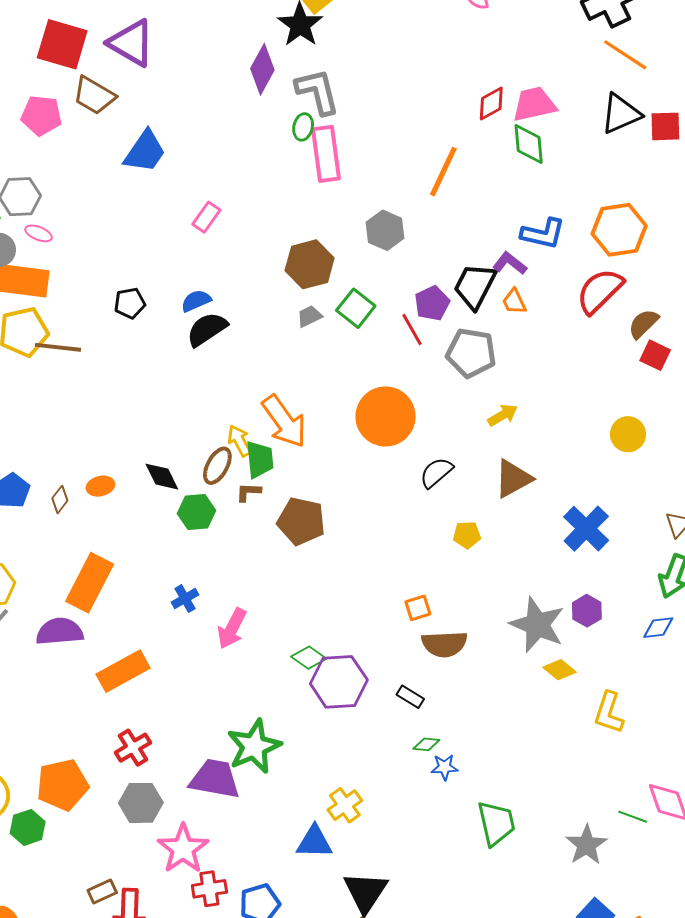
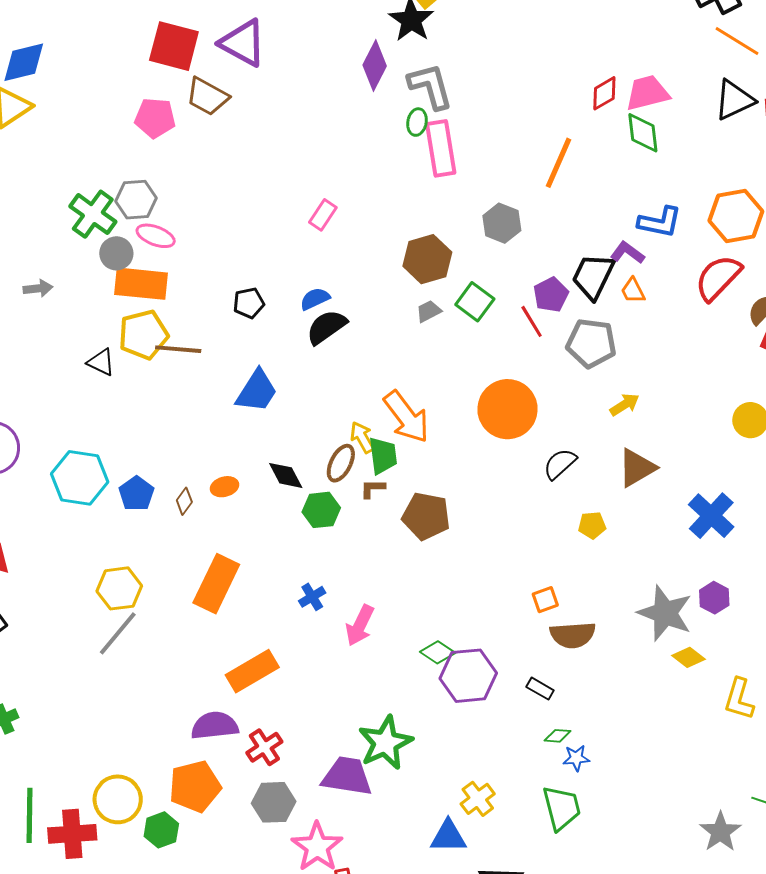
blue trapezoid: (145, 152) -> (257, 391), moved
pink ellipse: (39, 233) -> (156, 236), size x1.4
purple semicircle: (60, 632) -> (215, 726), moved
green trapezoid: (496, 823) -> (562, 808), moved

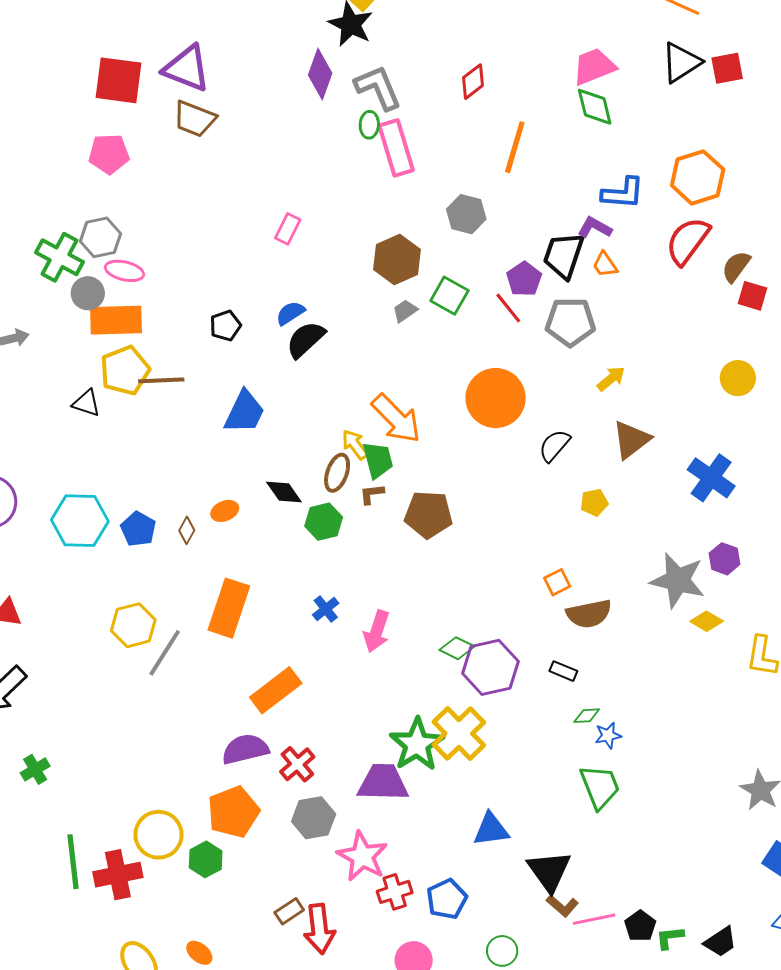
red diamond: (604, 93) -> (473, 82), moved
brown trapezoid: (207, 96) -> (194, 119), moved
gray line: (118, 633) -> (165, 653), moved
yellow cross: (478, 799) -> (459, 734), moved, size x1.6

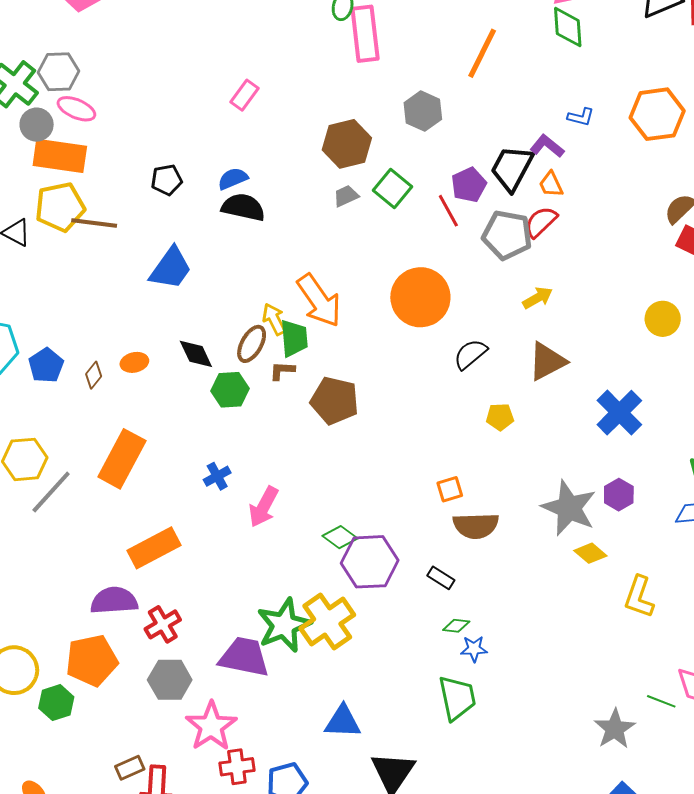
blue L-shape: (623, 193) -> (581, 117), size x0.6
red semicircle: (688, 241) -> (541, 222), moved, size x0.7
black semicircle: (306, 340) -> (243, 207), turned 45

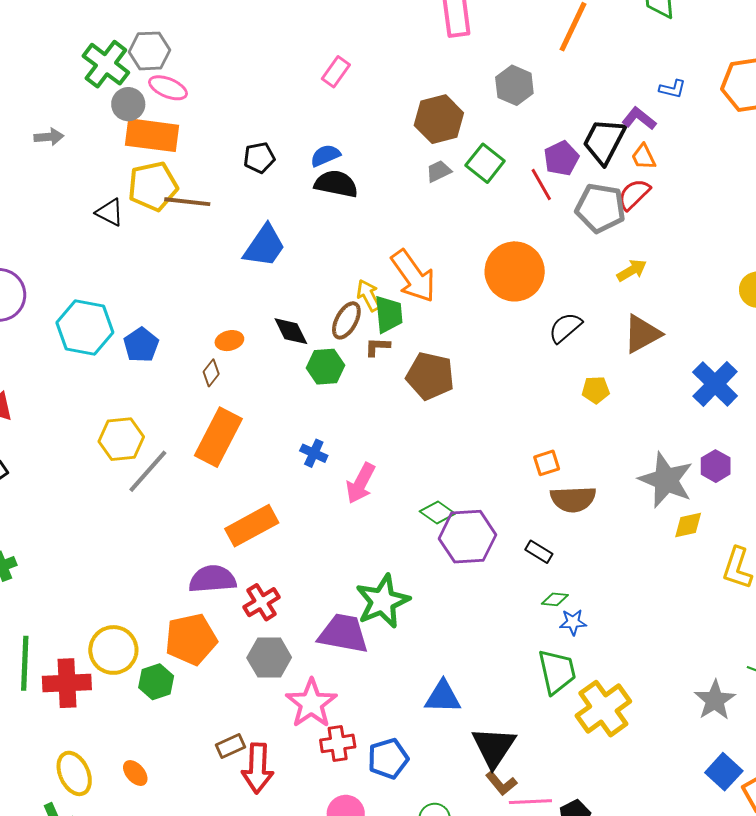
brown diamond: (94, 375) -> (211, 373), moved
blue cross: (217, 476) -> (314, 453), turned -36
yellow diamond: (590, 553) -> (688, 525), turned -52
yellow cross: (327, 622) -> (603, 709), moved

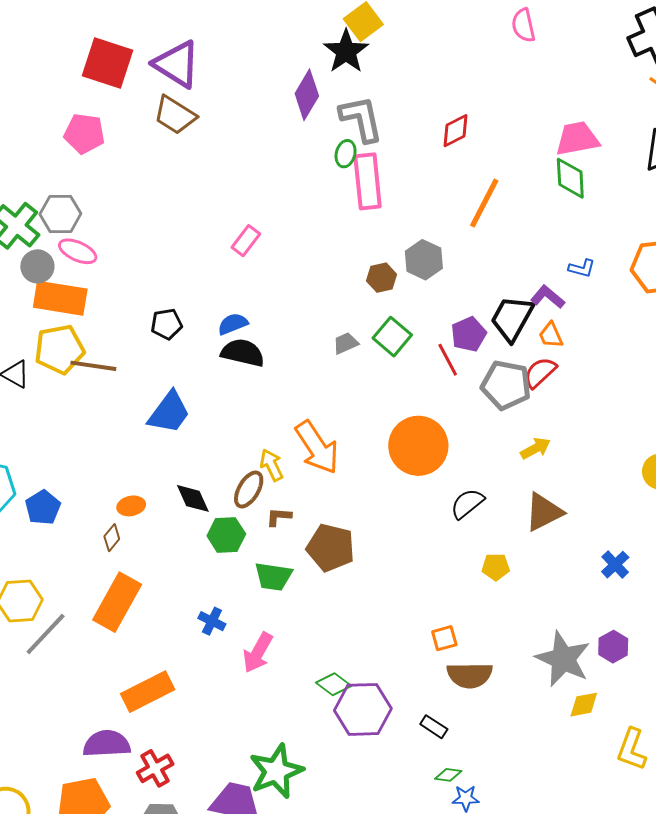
brown hexagon: (439, 119) -> (382, 278), moved, size x0.6
green trapezoid: (389, 314) -> (273, 577), moved, turned 102
blue cross: (715, 384) -> (615, 565), size x0.6

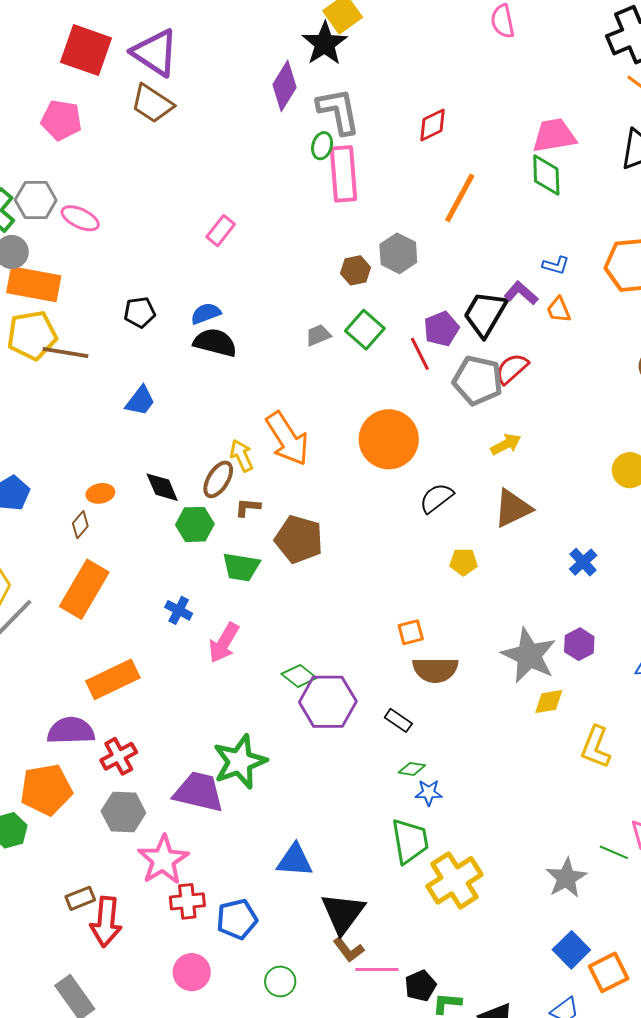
pink ellipse: (78, 251) -> (80, 218), moved
orange trapezoid: (551, 335) -> (559, 310), moved
blue trapezoid: (169, 412) -> (140, 401), size x0.7

